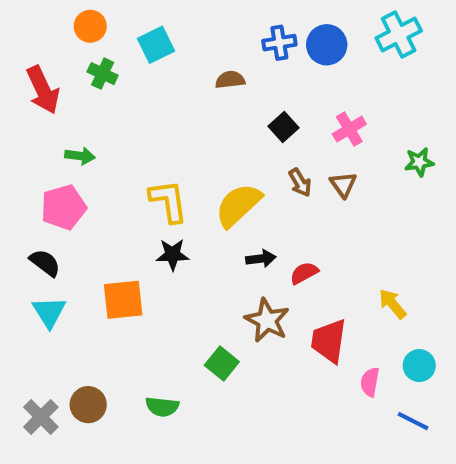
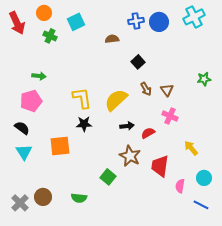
red arrow: (43, 90) -> (17, 23), moved
pink cross: (349, 129) -> (170, 116), moved, turned -35

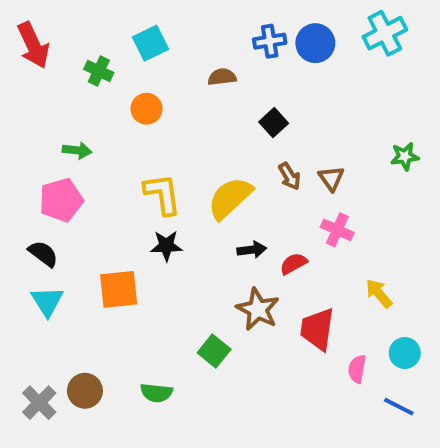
orange circle: (44, 13) -> (147, 109), moved

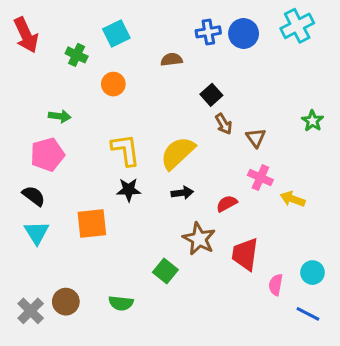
green star: (405, 156) -> (312, 121), turned -30
brown arrow: (290, 176) -> (224, 124), moved
black arrow: (252, 250) -> (182, 193), moved
yellow arrow: (379, 293) -> (293, 199), moved, turned -30

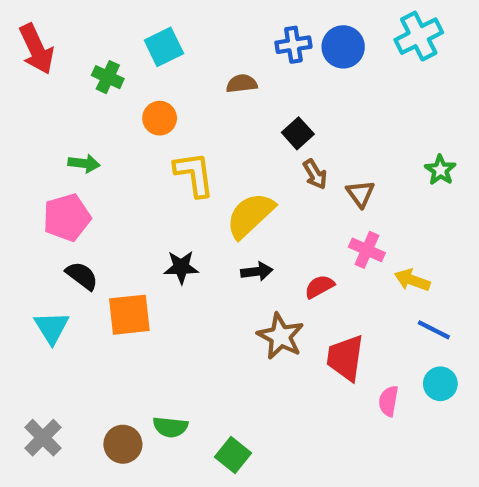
yellow L-shape: (126, 150) -> (194, 174), moved
black semicircle: (34, 196) -> (82, 276), moved
green square: (165, 271) -> (233, 455), moved
brown circle: (66, 302) -> (123, 444), moved
blue line: (308, 314) -> (434, 330), moved

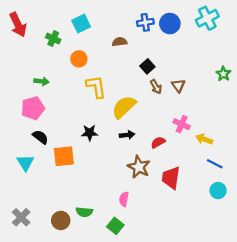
green star: (440, 170) -> (223, 74), moved
brown triangle: (360, 194) -> (178, 86), moved
pink semicircle: (388, 401) -> (124, 199), moved

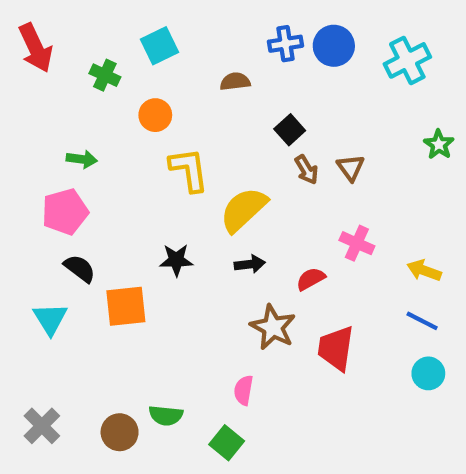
cyan cross: (207, 18) -> (407, 60), moved
yellow arrow: (204, 139) -> (424, 271), moved

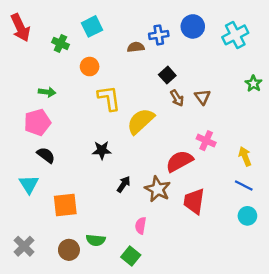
blue cross: (286, 44) -> (159, 35), moved
black arrow: (250, 264) -> (124, 184), moved, turned -49
yellow arrow: (424, 271) -> (245, 156), turned 48
red semicircle: (311, 279) -> (179, 161), size x1.6
orange square: (126, 306) -> (65, 205), moved

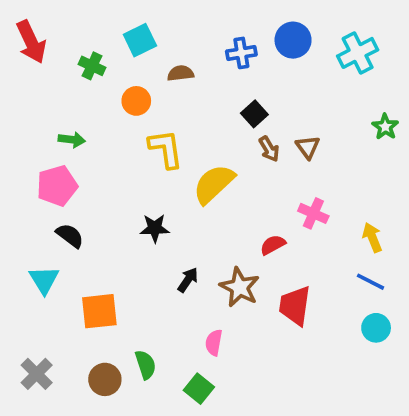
brown semicircle: (136, 47) -> (181, 73), moved
red semicircle: (179, 161) -> (273, 245), size x0.6
green semicircle: (96, 240) -> (145, 365), turned -114

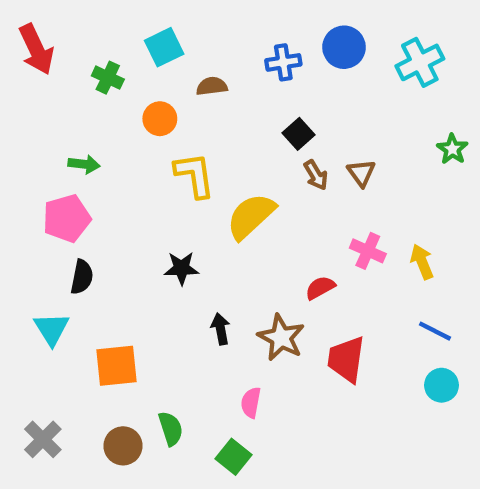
black semicircle: (70, 236) -> (82, 277), turned 64
yellow arrow: (372, 237) -> (422, 262), moved
black arrow: (188, 280) -> (220, 329), turned -45

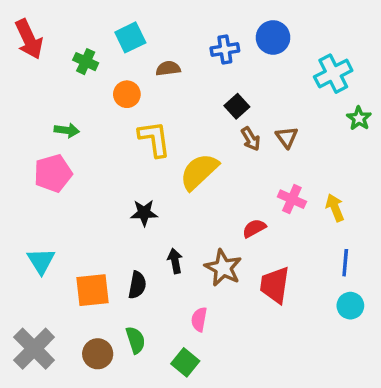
cyan cross: (420, 62) -> (333, 74), moved
black semicircle: (82, 277) -> (137, 285), moved
blue line: (435, 331) -> (345, 263), turned 68
gray cross: (43, 439) -> (34, 349), size x1.4

